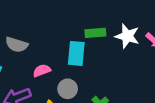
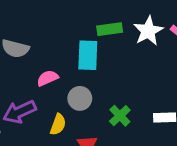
white star: (127, 36) -> (148, 31), turned 30

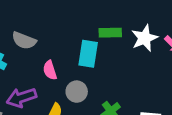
pink semicircle: (48, 78) -> (50, 70), turned -90

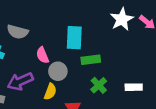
green rectangle: (110, 33) -> (91, 60), moved
gray circle: (77, 92) -> (58, 71), moved

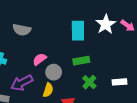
gray semicircle: (18, 32) -> (22, 30), moved
cyan rectangle: (74, 38) -> (78, 31), moved
pink semicircle: (42, 55) -> (40, 59), turned 80

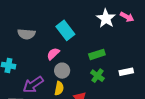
cyan rectangle: (78, 31) -> (65, 30), moved, turned -30
pink semicircle: (40, 59) -> (53, 54), moved
green rectangle: (81, 61) -> (97, 54), moved

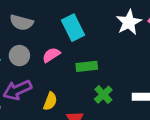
green rectangle: (97, 54) -> (87, 66), moved
gray circle: (62, 71) -> (19, 56), moved

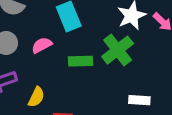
green cross: (103, 95) -> (118, 50), moved, size x1.5

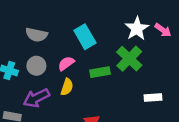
yellow semicircle: (36, 97) -> (67, 87), moved

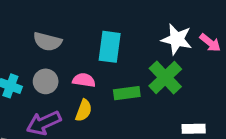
white star: (137, 29) -> (177, 39), turned -30
cyan rectangle: (85, 37) -> (110, 47), turned 35
pink semicircle: (66, 63) -> (84, 80), turned 42

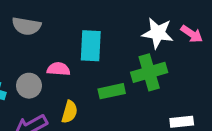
gray semicircle: (47, 42) -> (26, 26), moved
green cross: (165, 77) -> (149, 72), turned 32
pink semicircle: (84, 80) -> (58, 69), moved

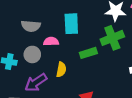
gray semicircle: (26, 26) -> (31, 26), moved

